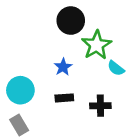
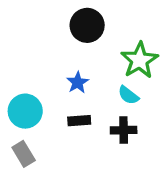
green star: (97, 45) -> (139, 60), moved
cyan semicircle: (116, 68) -> (128, 95), moved

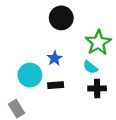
cyan circle: (25, 111) -> (30, 75), moved
black cross: (124, 130) -> (97, 88), moved

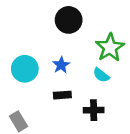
cyan circle: (30, 75) -> (25, 69), moved
black cross: (97, 88) -> (94, 110), moved

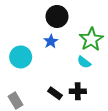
blue star: (61, 65) -> (51, 41), moved
black rectangle: (62, 95) -> (55, 93), moved, turned 40

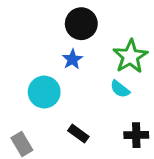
cyan circle: (21, 57) -> (44, 92), moved
black cross: (78, 91) -> (136, 135), moved

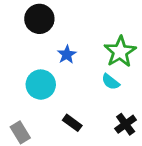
black circle: (81, 24) -> (39, 19), moved
black cross: (136, 135) -> (126, 124), turned -35

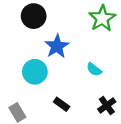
green star: (120, 52) -> (102, 18), moved
blue star: (67, 54) -> (57, 46), size x1.5

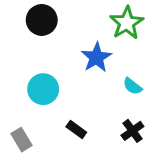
blue star: (57, 46) -> (96, 57), moved
cyan semicircle: (94, 69) -> (132, 86), moved

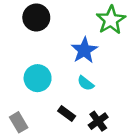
cyan semicircle: (132, 86) -> (86, 83), moved
black cross: (132, 131) -> (98, 121), moved

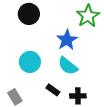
cyan semicircle: (86, 83) -> (68, 66), size x1.5
black cross: (98, 121) -> (78, 96), turned 35

